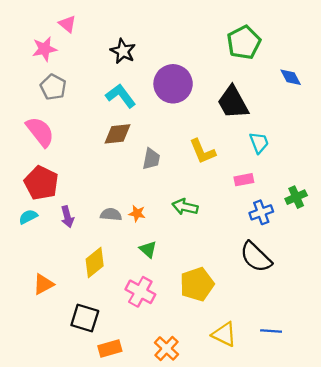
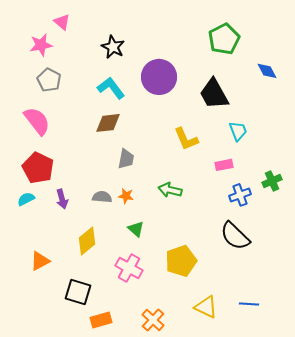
gray trapezoid: (151, 159) -> (126, 159), moved

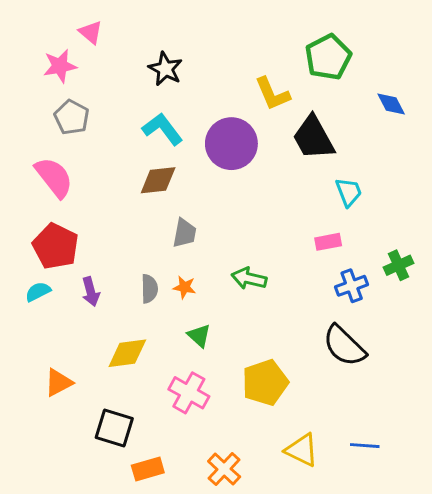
purple circle: (159, 77) -> (231, 144), moved
yellow L-shape: (186, 139) -> (272, 94), moved
gray semicircle: (102, 197) -> (149, 289), turned 84
yellow diamond: (87, 241) -> (127, 353), turned 32

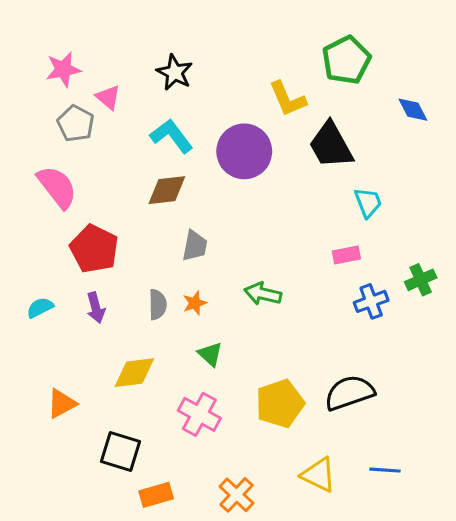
pink triangle: (91, 32) -> (108, 97), moved
red pentagon: (56, 246) -> (94, 249), moved
orange star: (184, 287) -> (195, 303), turned -30
black semicircle: (344, 346) -> (349, 393), moved, turned 117

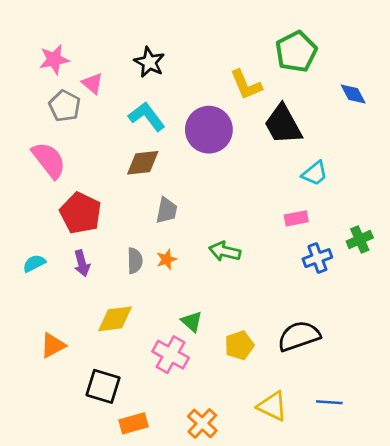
cyan trapezoid: (368, 202) -> (315, 173), turned 72
green triangle: (210, 354) -> (192, 322), moved
yellow pentagon: (280, 404) -> (239, 345), size x0.7

